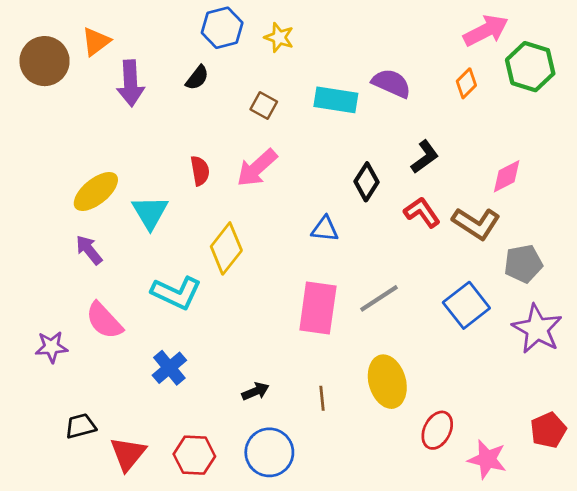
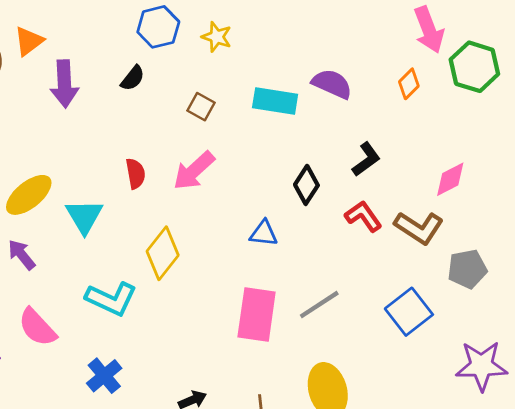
pink arrow: (486, 31) -> (429, 30), turned 96
purple star: (537, 329) -> (482, 366), moved, turned -30

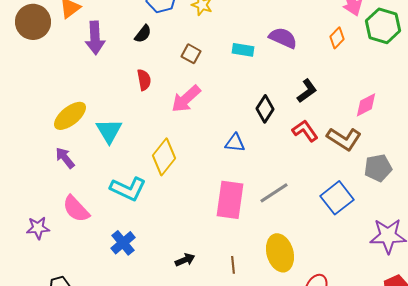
cyan rectangle: (275, 101) -> (243, 50), size x0.7
red semicircle: (136, 174) -> (144, 80), moved

